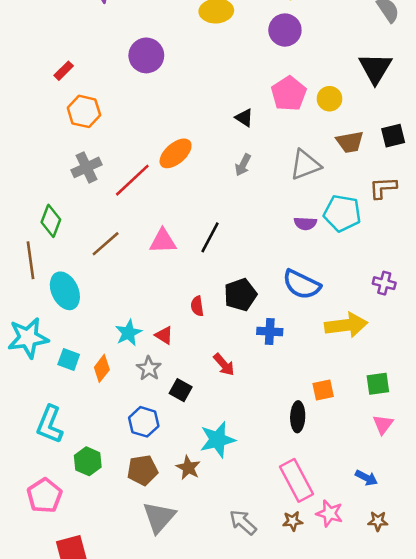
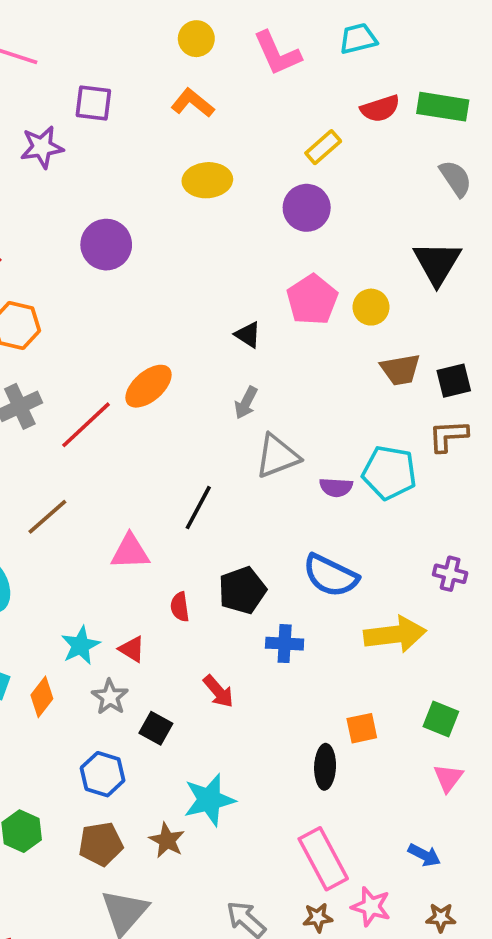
black square: (393, 136) -> (454, 381), moved
gray triangle: (305, 165) -> (277, 456), moved
pink triangle: (163, 241) -> (130, 552), moved
green square: (378, 384) -> (441, 719), turned 30

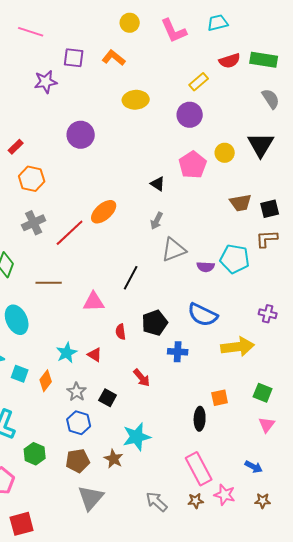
orange L-shape: (193, 103) -> (114, 58), moved
yellow circle: (371, 307) -> (225, 153), moved
brown line: (47, 517) -> (49, 283), turned 40
gray star: (110, 697) -> (77, 392), moved

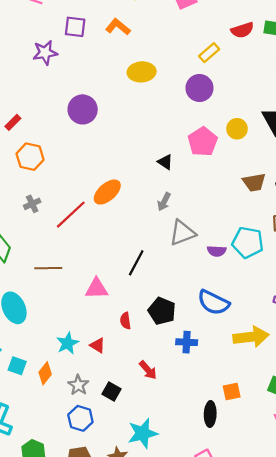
gray cross: (34, 223) -> (32, 204), size x0.7
black pentagon: (155, 323) -> (162, 311), turned -30

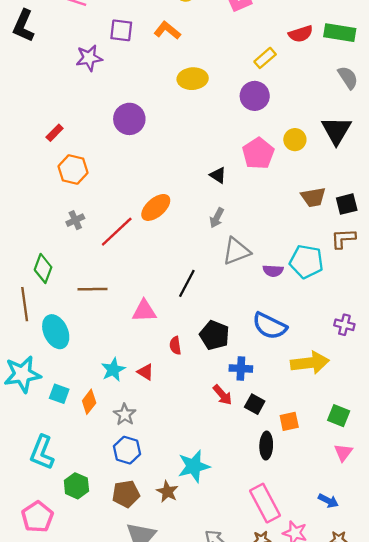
red arrow: (148, 370) -> (222, 395), moved
black square: (112, 391) -> (255, 404), moved

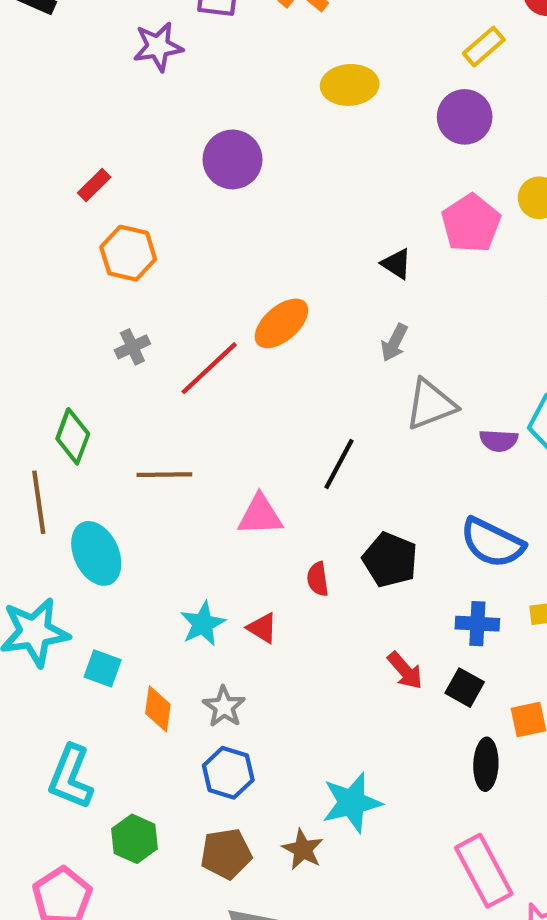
blue cross: (241, 368) -> (477, 624), moved
orange diamond: (89, 402) -> (158, 709), moved, turned -30

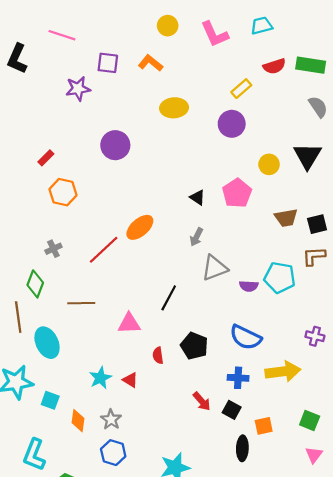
pink pentagon: (471, 223) -> (237, 193), moved
gray cross: (132, 347) -> (53, 249), moved

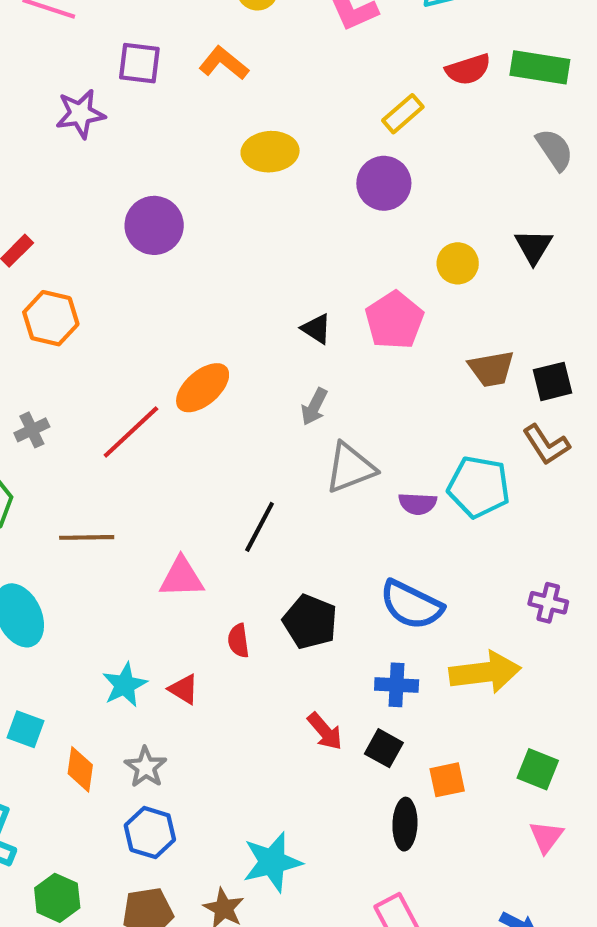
black triangle: (307, 156) -> (534, 247), size x0.7
brown L-shape: (314, 256) -> (546, 445), turned -120

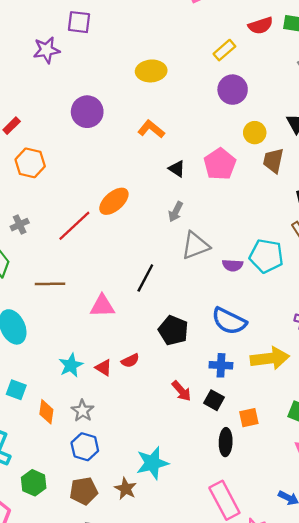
orange L-shape: (224, 63) -> (151, 129), moved
purple circle: (384, 183) -> (233, 90), moved
brown trapezoid: (491, 369) -> (273, 161), moved, turned 112
red semicircle: (238, 641) -> (130, 361), moved, turned -108

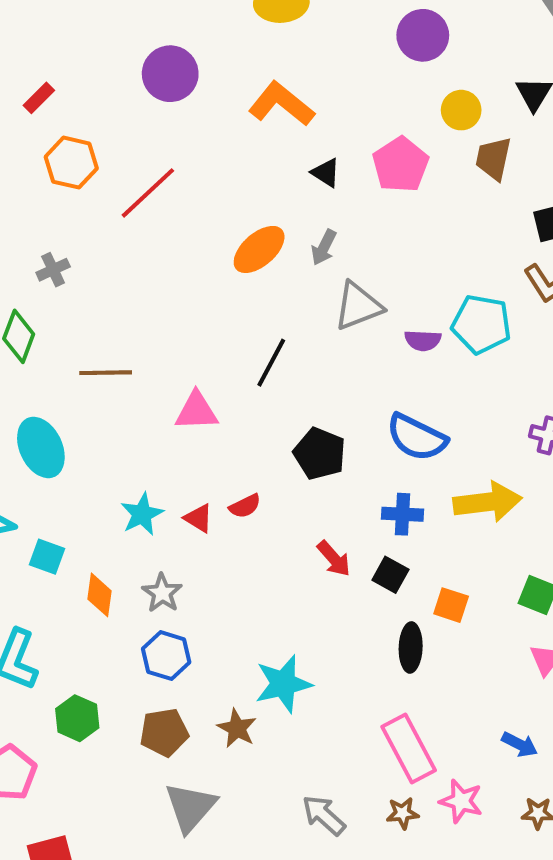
orange L-shape: (151, 129) -> (281, 104), size x1.4
orange ellipse: (114, 201) -> (259, 249), moved
red line: (74, 226) -> (148, 193), moved
orange square: (249, 418) -> (451, 605), turned 30

